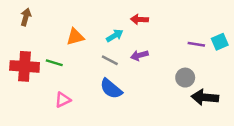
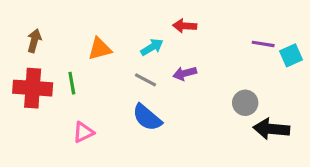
brown arrow: (26, 17) -> (34, 41), moved
purple line: (196, 44) -> (263, 44), moved
green line: (54, 63) -> (72, 83), turned 63

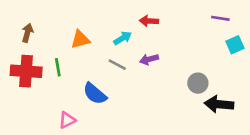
purple line: (263, 44) -> (220, 18), moved
blue semicircle: (147, 117) -> (95, 94), moved
pink triangle: (83, 132) -> (67, 120), moved

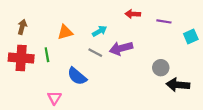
purple line: (220, 18) -> (164, 21), moved
red arrow: (149, 21) -> (133, 14), moved
purple arrow: (149, 59) -> (121, 48), size x1.5
pink triangle: (67, 120) -> (54, 98), turned -32

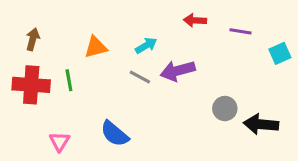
gray circle: (161, 68) -> (225, 109), moved
blue semicircle: (77, 76) -> (115, 134), moved
pink triangle: (54, 98) -> (60, 142), moved

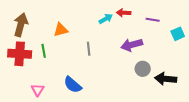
brown arrow: (33, 39) -> (21, 25), size x1.6
cyan arrow: (146, 46) -> (106, 19), moved
purple arrow: (178, 71) -> (132, 45), moved
gray line: (140, 77) -> (89, 49), turned 56

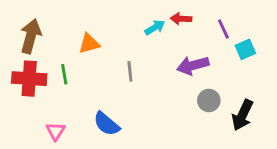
purple line: (153, 20) -> (223, 29), turned 56
cyan square: (178, 34) -> (245, 49), moved
black arrow: (166, 79) -> (242, 115), turned -70

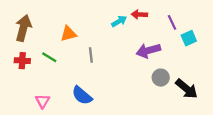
gray line: (130, 71) -> (91, 55), moved
green line: (64, 74) -> (49, 57), turned -49
red cross: (29, 79) -> (22, 61), size x0.6
black arrow: (242, 115) -> (187, 89), turned -75

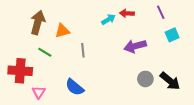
purple line: (172, 22) -> (161, 12), moved
brown arrow: (23, 28) -> (38, 23), moved
red cross: (22, 61) -> (20, 71), moved, size x1.6
gray circle: (161, 78) -> (145, 79), moved

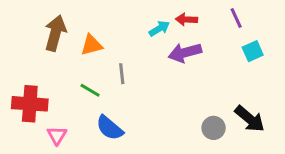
purple arrow: (135, 46) -> (185, 53), moved
green line: (45, 52) -> (90, 90), moved
gray circle: (145, 79) -> (214, 128), moved

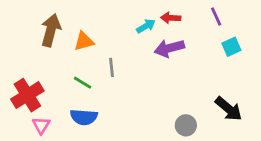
red cross: (30, 104) -> (27, 95), turned -36
blue semicircle: (110, 128) -> (84, 117), moved, turned -36
gray circle: (214, 128) -> (186, 125), moved
pink triangle: (57, 135) -> (41, 125), moved

